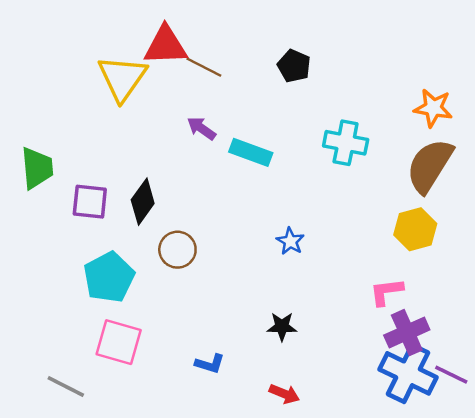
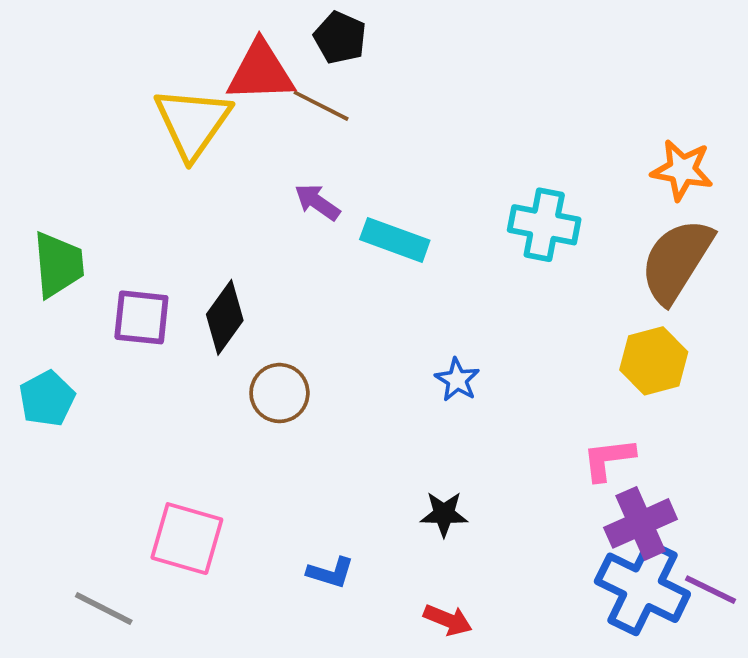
black pentagon: (294, 66) -> (340, 38), moved
cyan pentagon: (109, 277) -> (47, 399), moved, size x0.7

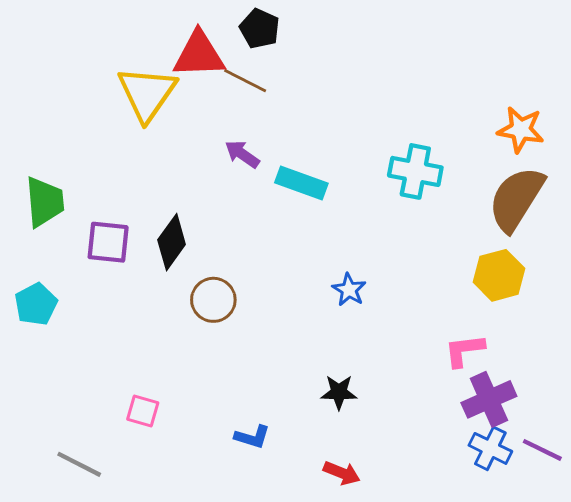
pink square: (187, 539) -> (143, 411), size x0.6
blue cross: (642, 588) -> (490, 448), size x0.6

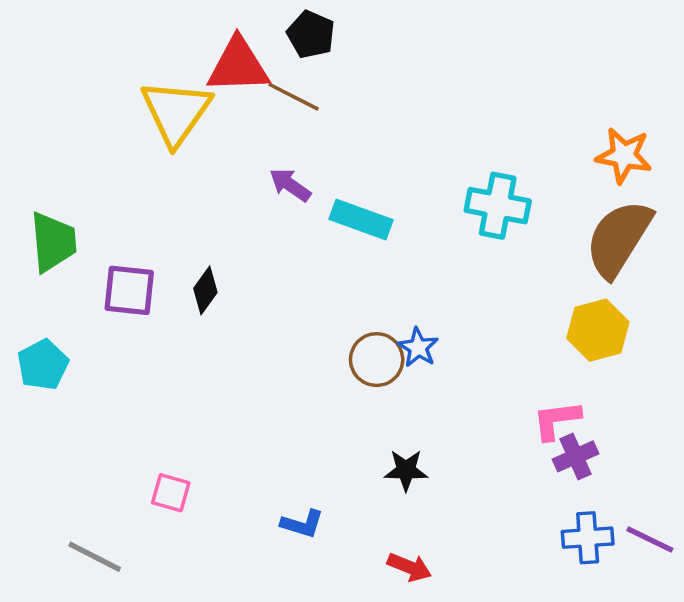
black diamond: (172, 242) -> (205, 290), size x0.7
brown circle: (213, 300) -> (377, 360), moved
purple cross: (489, 399) -> (575, 456), moved, size x0.7
blue cross: (490, 448) -> (588, 538), turned -30

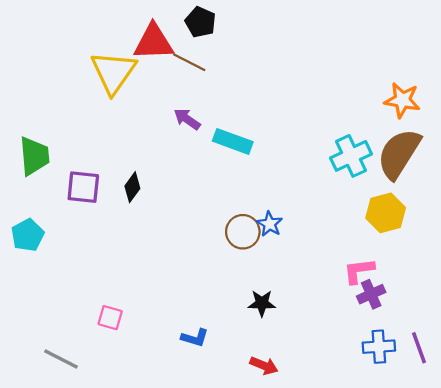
cyan cross: (498, 206) -> (351, 156), moved, turned -36
purple line: (650, 539) -> (419, 348), turned 44

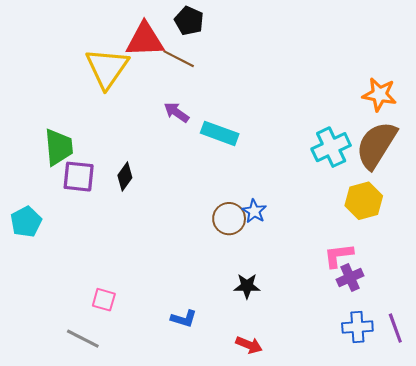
green trapezoid: (34, 156) -> (59, 147), moved
gray line: (61, 359) -> (83, 339), moved

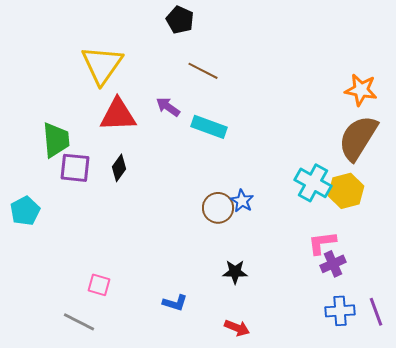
red triangle: (145, 40) -> (118, 115), moved
brown line: (179, 59) -> (203, 71), moved
cyan cross: (331, 147) -> (313, 183), moved, turned -36

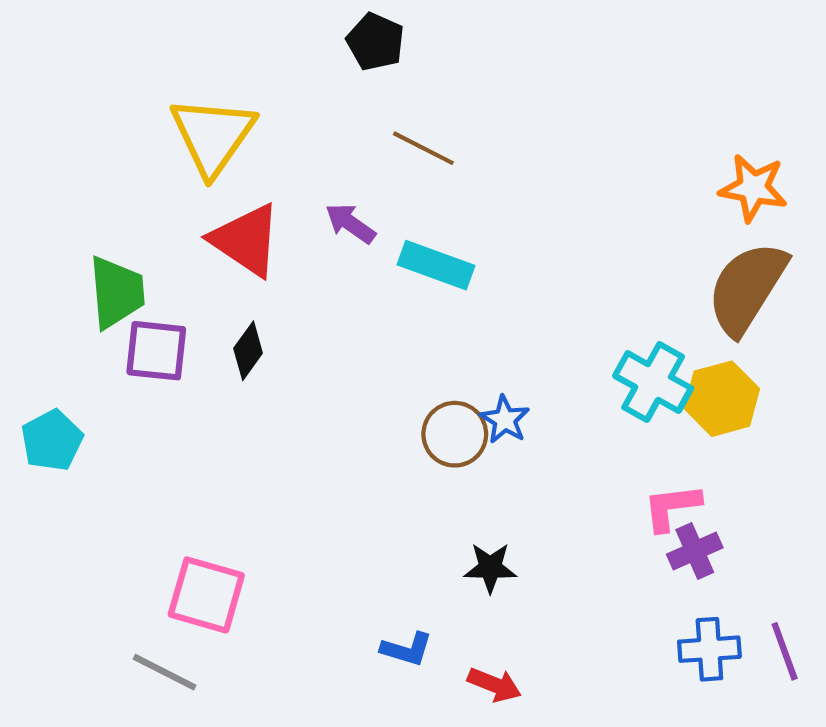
red triangle: (118, 115) -> (246, 240), turned 36
pink square: (99, 285) -> (206, 595), size x1.6
blue L-shape: (175, 303) -> (407, 649), moved

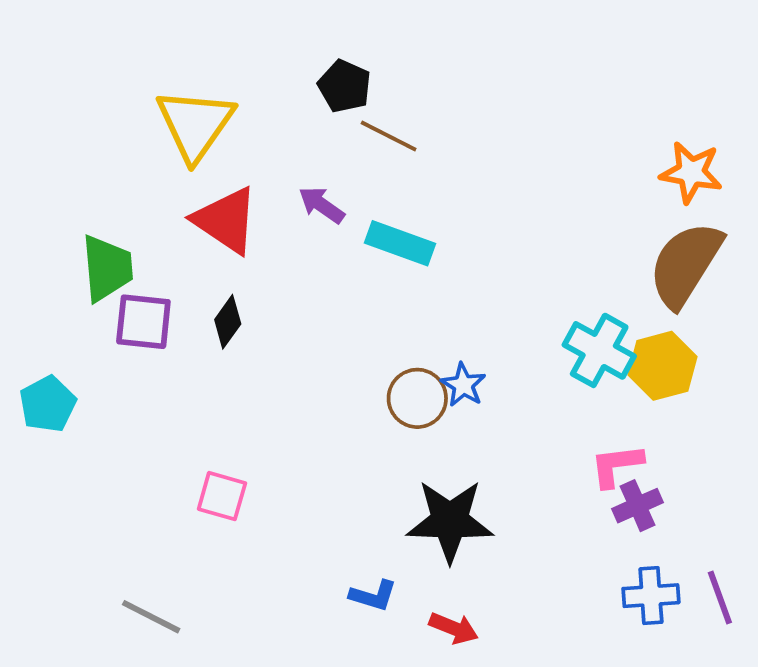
black pentagon: (375, 42) -> (345, 86), moved
black star: (490, 568) -> (450, 521), size x1.8
pink square: (206, 595) -> (222, 496), moved, size x0.7

